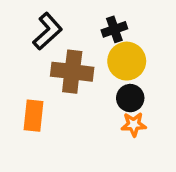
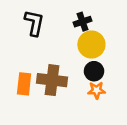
black L-shape: (48, 31) -> (34, 23), turned -36
brown cross: (72, 72) -> (52, 80), moved

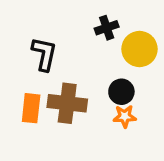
black L-shape: (34, 23) -> (44, 54), moved
yellow circle: (91, 44) -> (139, 49), moved

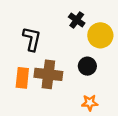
black cross: (107, 28) -> (77, 20), turned -35
orange star: (125, 116) -> (90, 103), moved

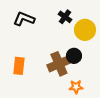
black L-shape: (32, 39) -> (24, 19), moved, turned -80
brown cross: (48, 74) -> (59, 64), moved, turned -30

